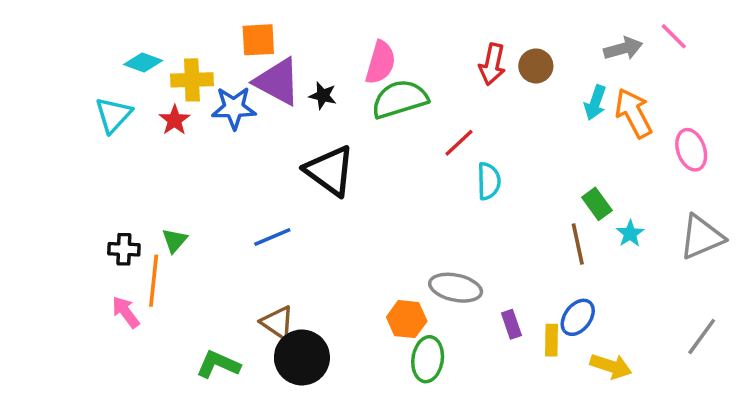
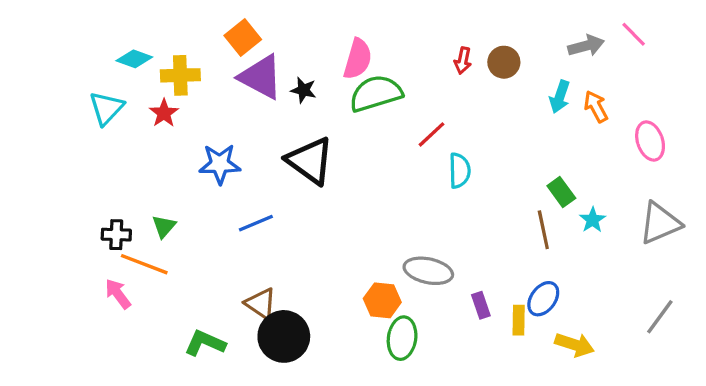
orange square: (258, 40) -> (243, 38), turned -36
red arrow: (492, 64) -> (463, 61), size x0.7
blue star: (234, 108) -> (220, 164), moved
orange arrow: (634, 113) -> (596, 107), size x0.7
orange line: (154, 281) -> (144, 264), turned -75

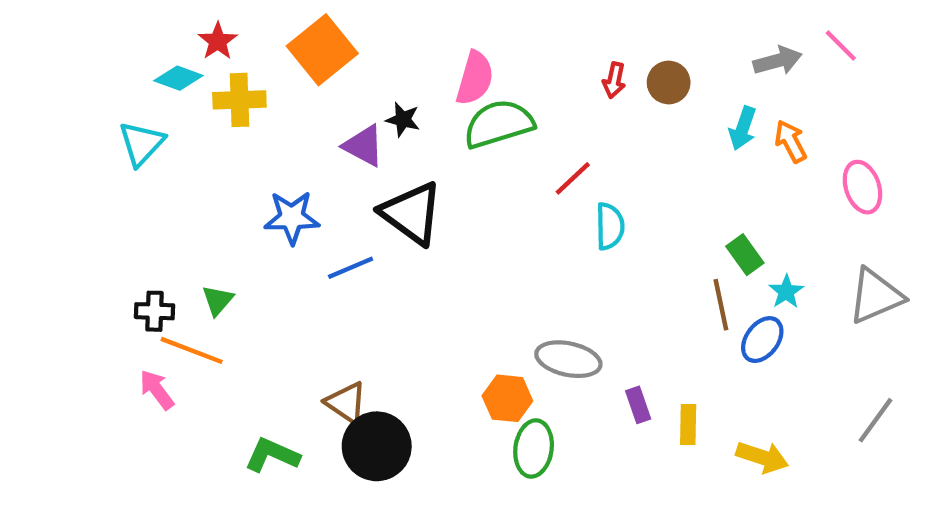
orange square: (243, 38) -> (322, 50), size x1.4
purple triangle: (261, 77) -> (364, 146), moved, size x0.7
red star: (164, 113) -> (218, 41), moved
blue line: (256, 223) -> (351, 268), moved
blue ellipse: (543, 299) -> (762, 340), moved

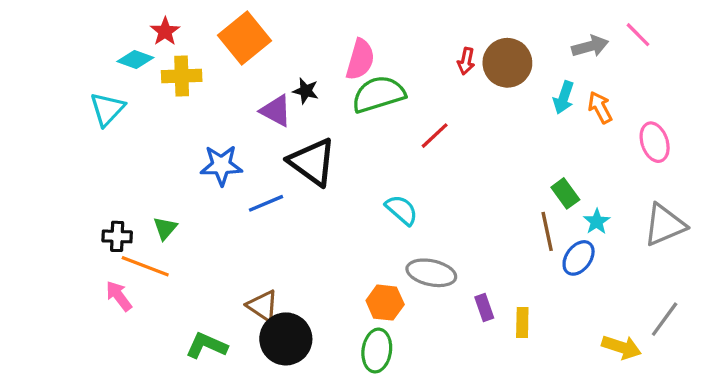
brown circle: (669, 82) -> (507, 63), size x1.5
cyan semicircle: (610, 226) -> (402, 210), moved, turned -48
green ellipse: (534, 448) -> (377, 351), moved
yellow arrow: (762, 457) -> (622, 347), moved

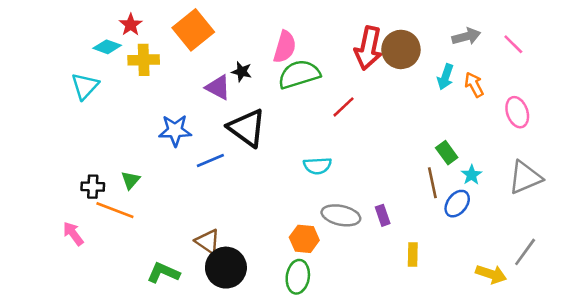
pink line: (638, 35) -> (513, 44), moved
red arrow: (466, 61) -> (368, 48), size x2.0
cyan semicircle: (402, 210) -> (317, 166), turned 136
pink arrow: (119, 296) -> (73, 234), moved
purple rectangle: (484, 308) -> (383, 215), moved

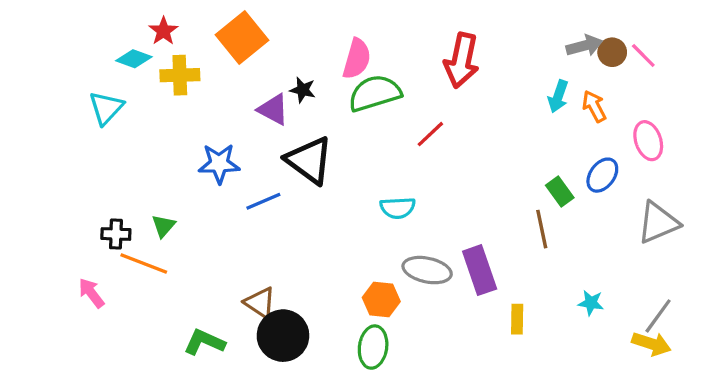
brown circle: (401, 49) -> (612, 52), moved, size x0.6
cyan star: (472, 175) -> (591, 303), moved, turned -30
blue ellipse: (457, 204) -> (602, 175), moved
purple rectangle: (383, 215) -> (480, 270), size x1.8
yellow arrow: (491, 274) -> (651, 344), moved

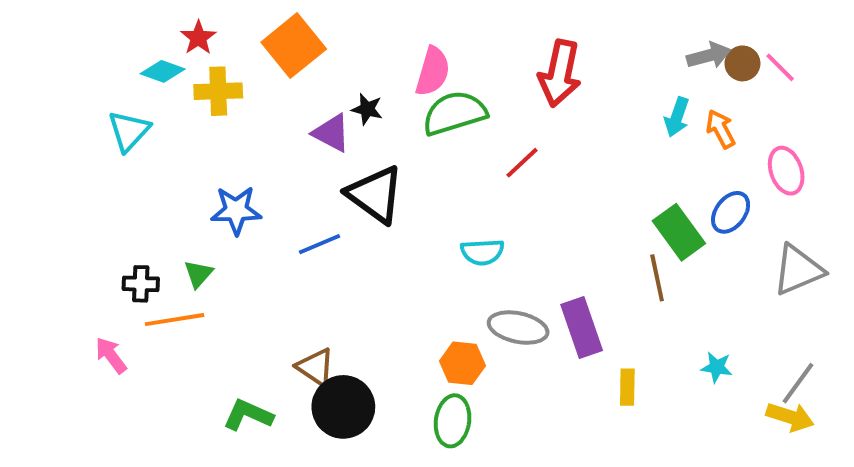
blue star: (219, 164) -> (236, 210), moved
green rectangle: (560, 191) -> (679, 232), size x1.5
orange line: (144, 263) -> (175, 320), turned -30

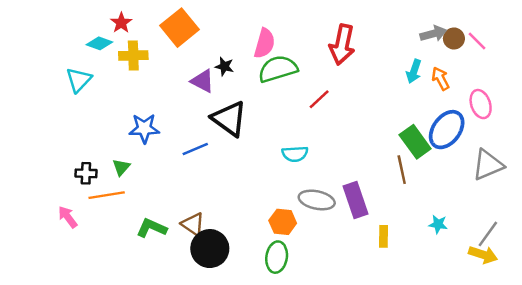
blue ellipse: (731, 212) -> (447, 130), size x1.5
green L-shape: (248, 415) -> (152, 228), moved

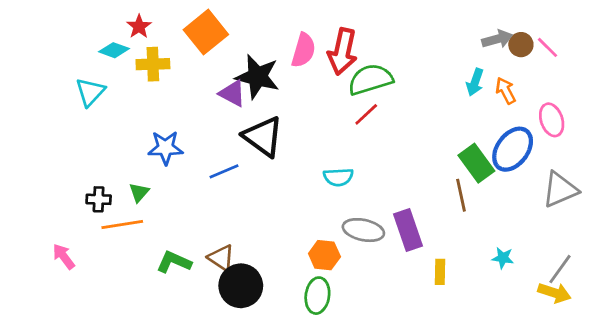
red arrow: (342, 45) -> (343, 52), moved
black star: (224, 66) -> (257, 77), size x2.0
green semicircle: (278, 69) -> (370, 79), moved
pink arrow: (68, 217) -> (64, 256), moved

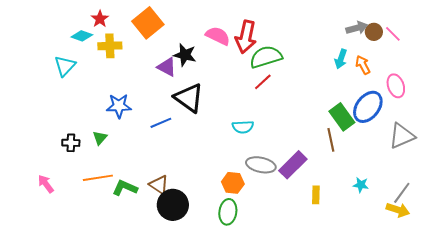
pink semicircle: (303, 50) -> (218, 36), turned -80
black star: (257, 77) -> (185, 55), size x0.7
orange line: (122, 224) -> (98, 178), moved
purple rectangle: (408, 230) -> (293, 165), turned 64

